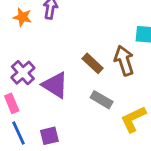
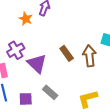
orange star: (22, 17) -> (26, 19), moved
gray rectangle: (102, 100) -> (50, 92), moved

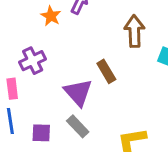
brown arrow: (89, 56) -> (134, 31), moved
purple triangle: (37, 64) -> (78, 92), moved

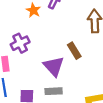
gray rectangle: (78, 126) -> (54, 91), turned -49

